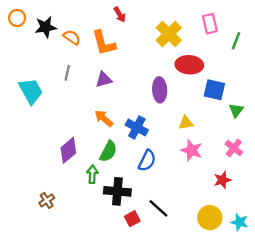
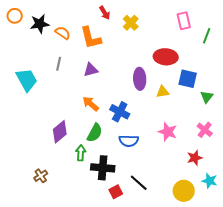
yellow cross: (169, 34) -> (131, 23), moved, size x0.7
yellow triangle: (186, 123) -> (163, 92), moved
blue semicircle: (147, 161) -> (129, 141), turned 66
cyan star: (239, 222) -> (210, 181), moved

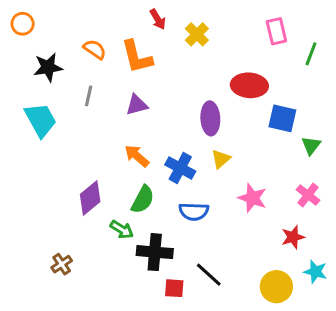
black star: (40, 24) -> (48, 67), moved
yellow triangle: (163, 92) -> (221, 159), moved, turned -32
green arrow: (81, 153) -> (122, 230), turned 119
red square: (116, 192) -> (174, 288), turned 32

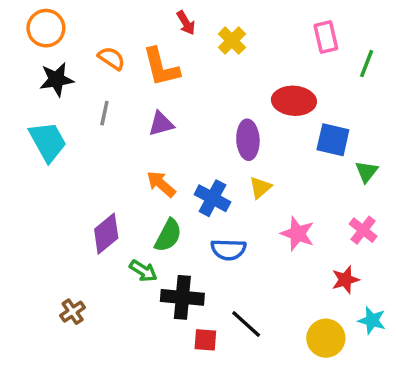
orange circle: (23, 24) -> (46, 28), moved, size x1.4

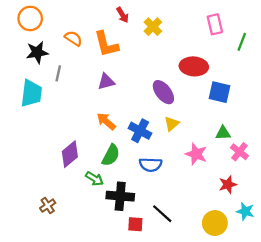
gray line: (104, 113) -> (58, 73), moved
purple ellipse: (248, 140) -> (163, 92), turned -35
cyan trapezoid: (48, 142) -> (31, 93), turned 36
green triangle: (367, 172) -> (223, 133), moved, turned 49

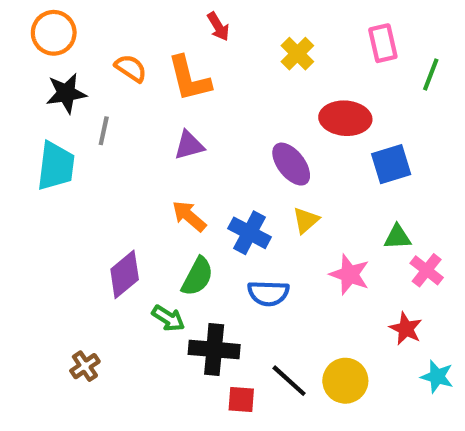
yellow cross: (153, 27) -> (297, 54), moved
blue square: (220, 92) -> (391, 164), turned -30
red star: (228, 184) -> (406, 329), turned -30
yellow circle: (215, 223) -> (345, 381), moved

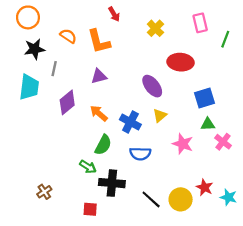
blue square: (391, 164) -> (205, 98), moved
purple diamond: (125, 274) -> (67, 102), moved
red star: (406, 329) -> (205, 187), moved
red square: (241, 399) -> (90, 209), moved

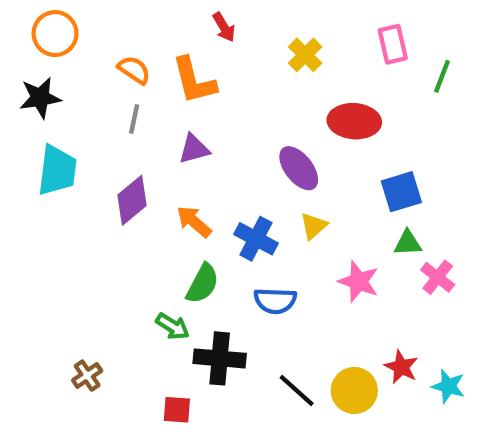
black star: (35, 49) -> (40, 98), moved
gray line: (54, 69) -> (134, 119), moved

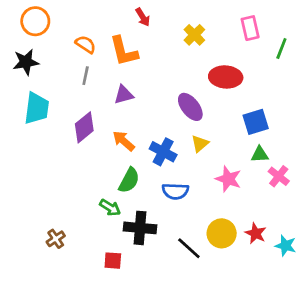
yellow circle: (354, 391) -> (222, 233), moved

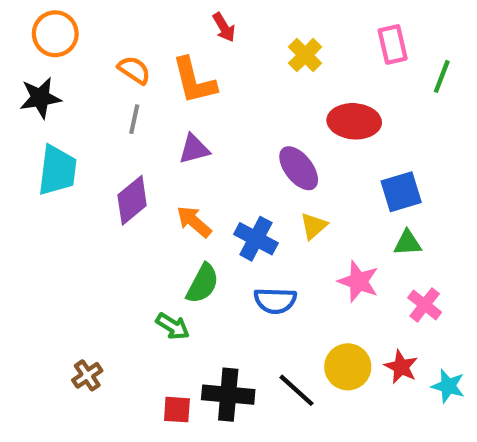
pink cross: (279, 176) -> (425, 305), moved
black cross: (140, 228) -> (228, 395), moved

